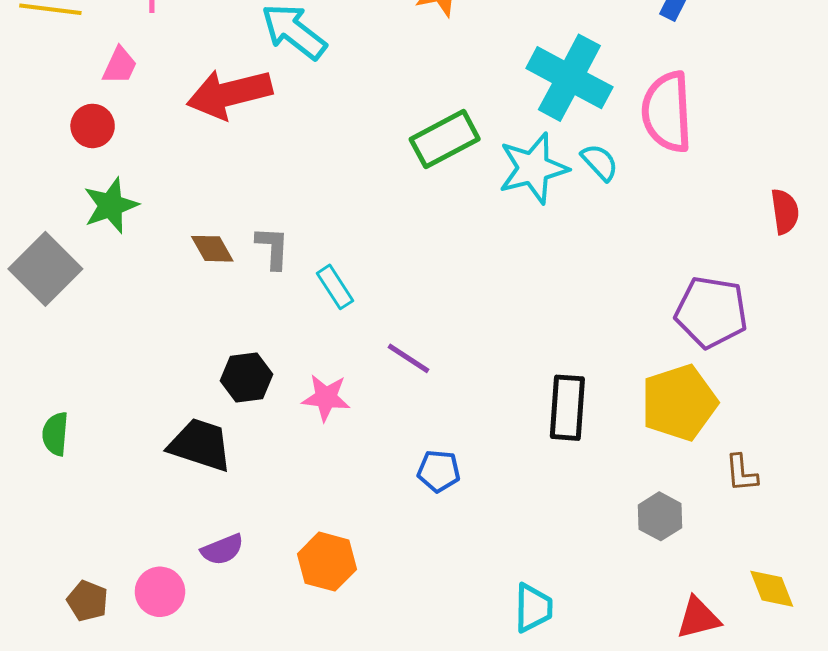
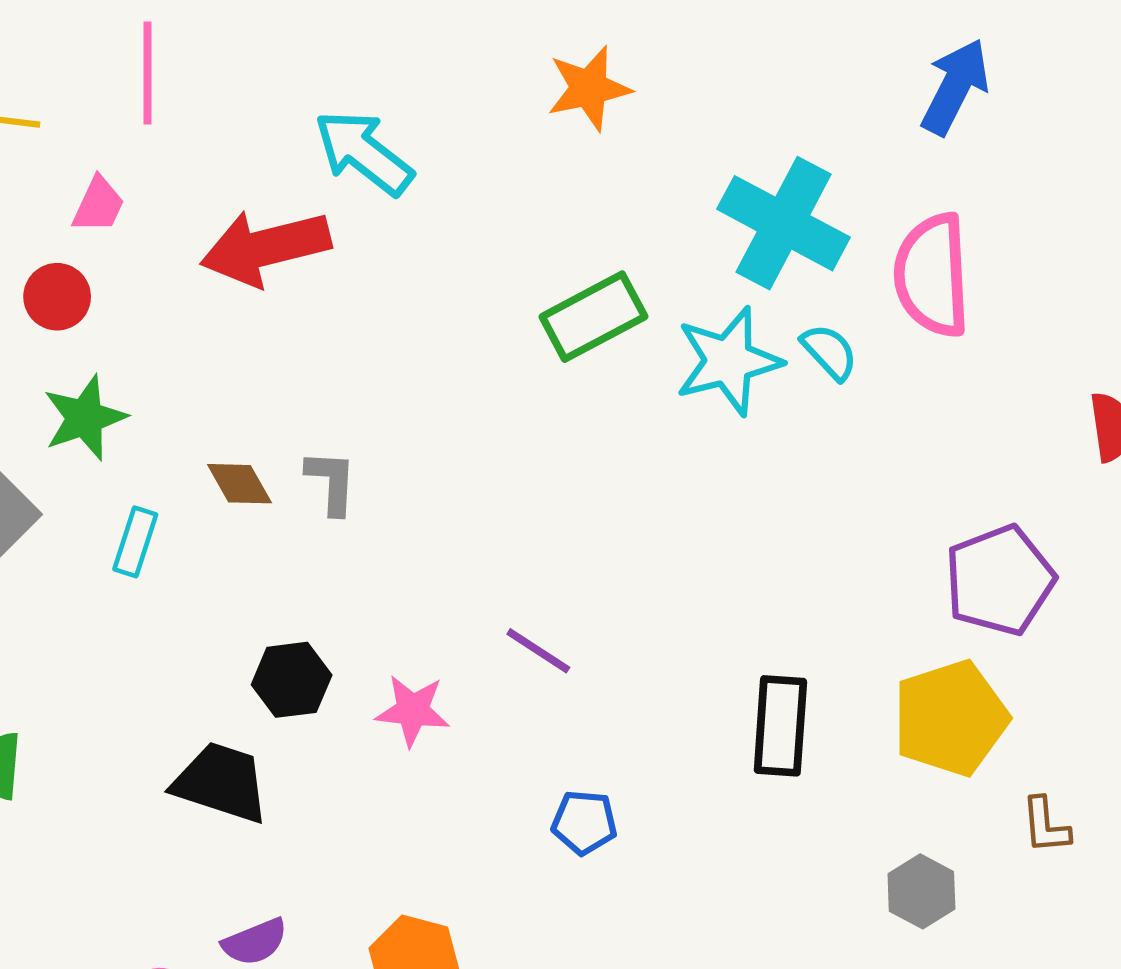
cyan rectangle: (335, 287) -> (135, 542), moved, turned 51
purple pentagon: (711, 312) -> (1000, 580), turned -30

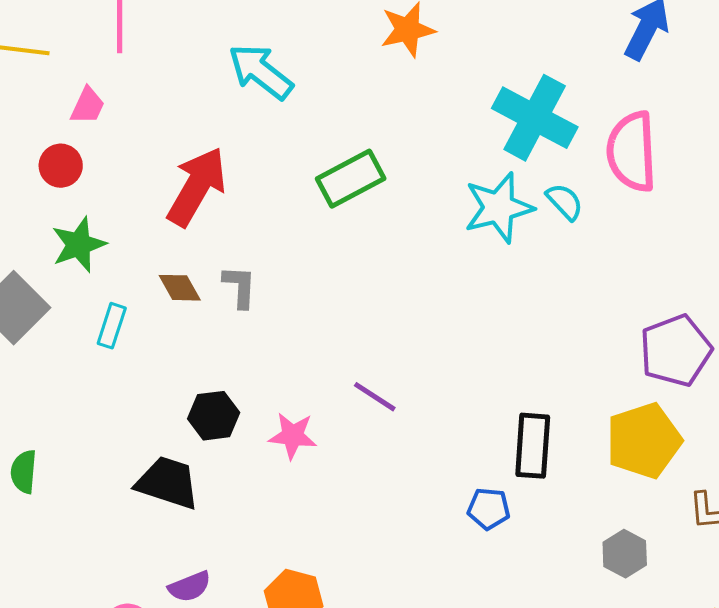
red arrow: (266, 248) -> (197, 187), moved, turned 134
green rectangle: (593, 317) -> (351, 179), moved
blue pentagon: (584, 822) -> (489, 509), moved

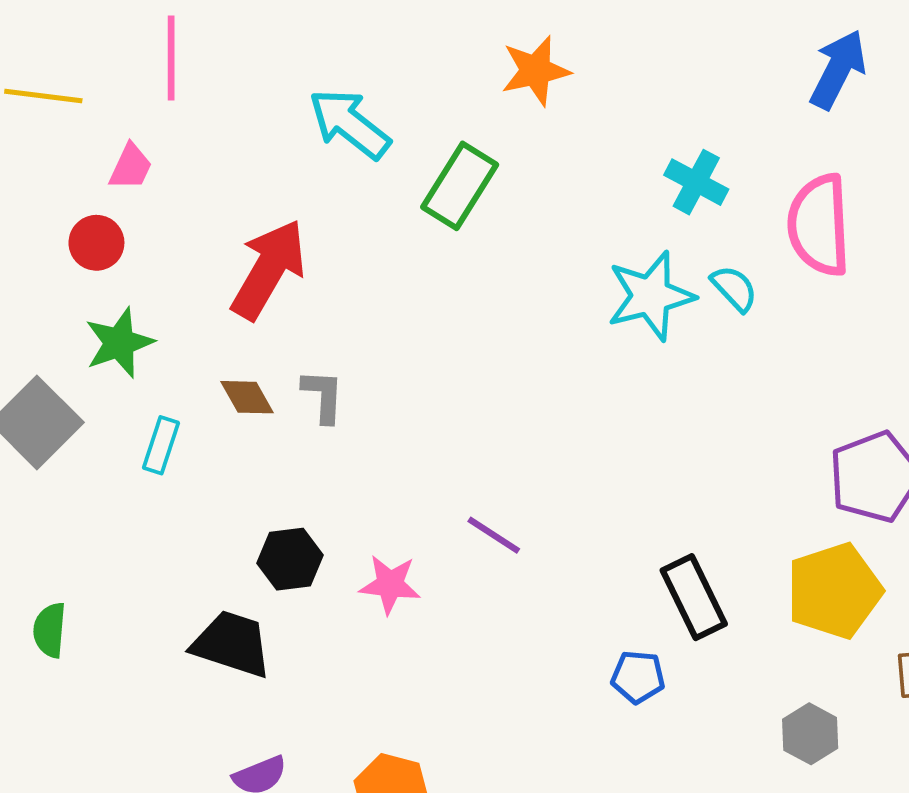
cyan cross: (535, 118) -> (696, 182), size x0.6
green rectangle: (351, 179) -> (460, 186), moved, turned -30
black rectangle: (533, 446) -> (694, 597), turned -30

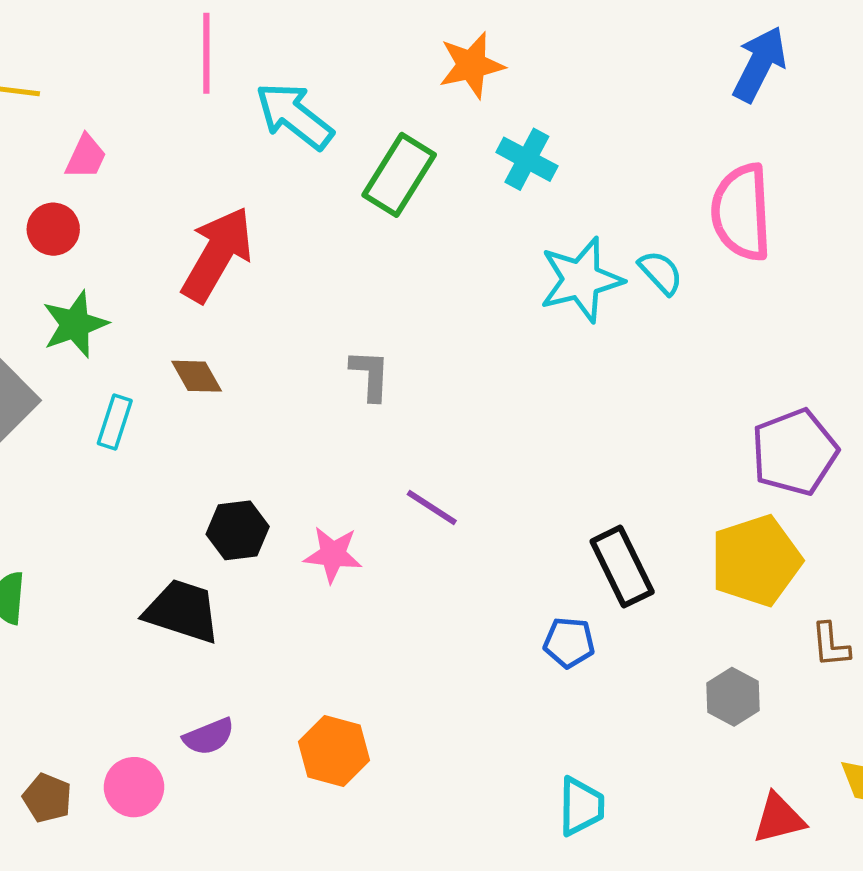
pink line: (171, 58) -> (206, 53), moved
cyan cross: (696, 182) -> (527, 159), moved
gray L-shape: (323, 396) -> (370, 375), moved

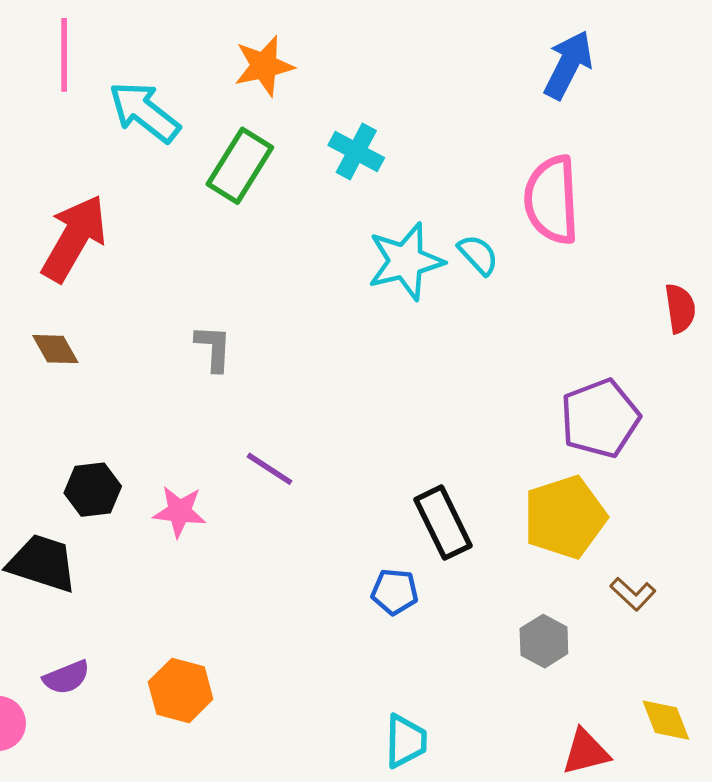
orange star: (471, 65) -> (264, 66), moved
brown L-shape: (831, 645) -> (633, 594), turned -42

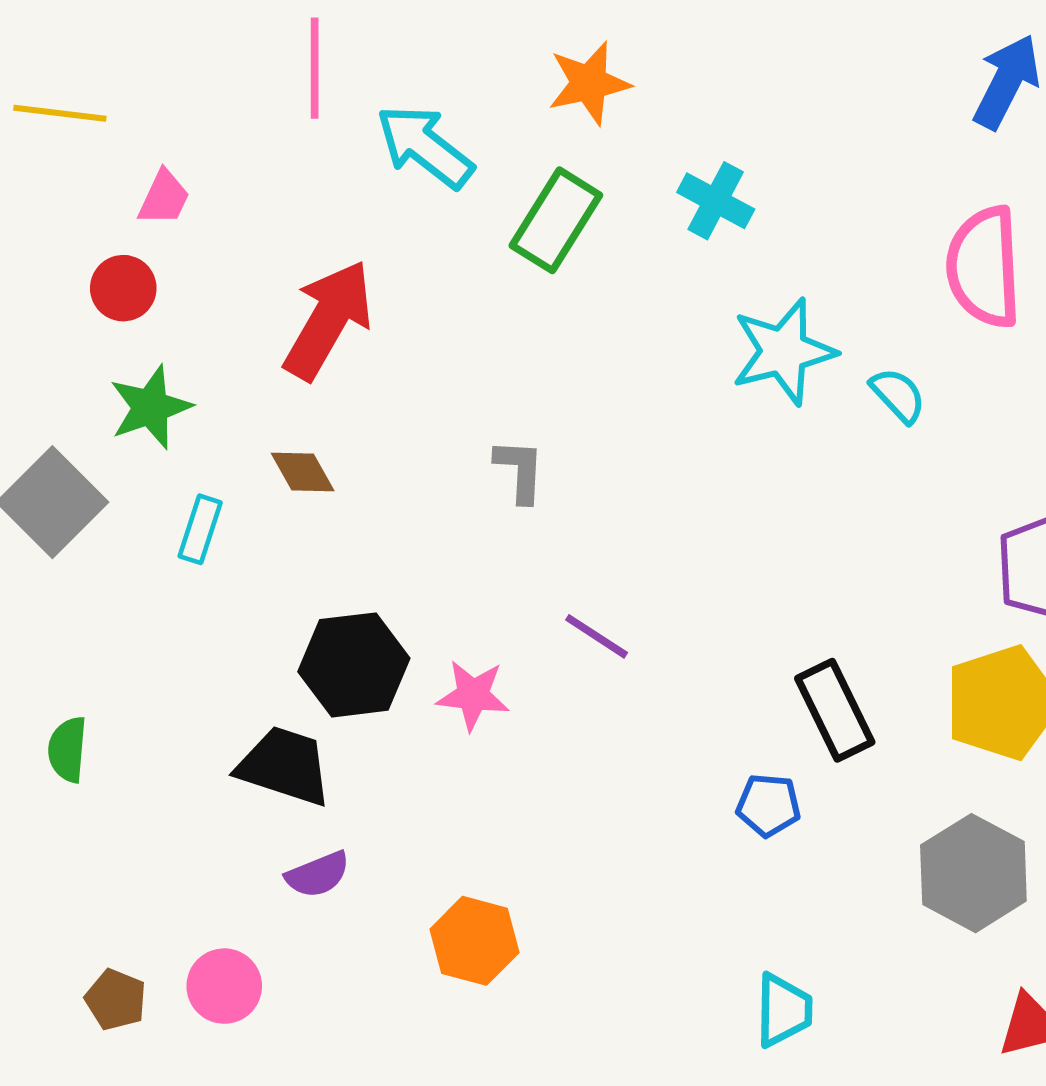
cyan semicircle: (478, 255) -> (898, 395), moved
black hexagon: (93, 490) -> (354, 665), size x1.4
gray hexagon: (544, 641) -> (973, 873), size x1.6
purple semicircle: (66, 677) -> (318, 875), moved

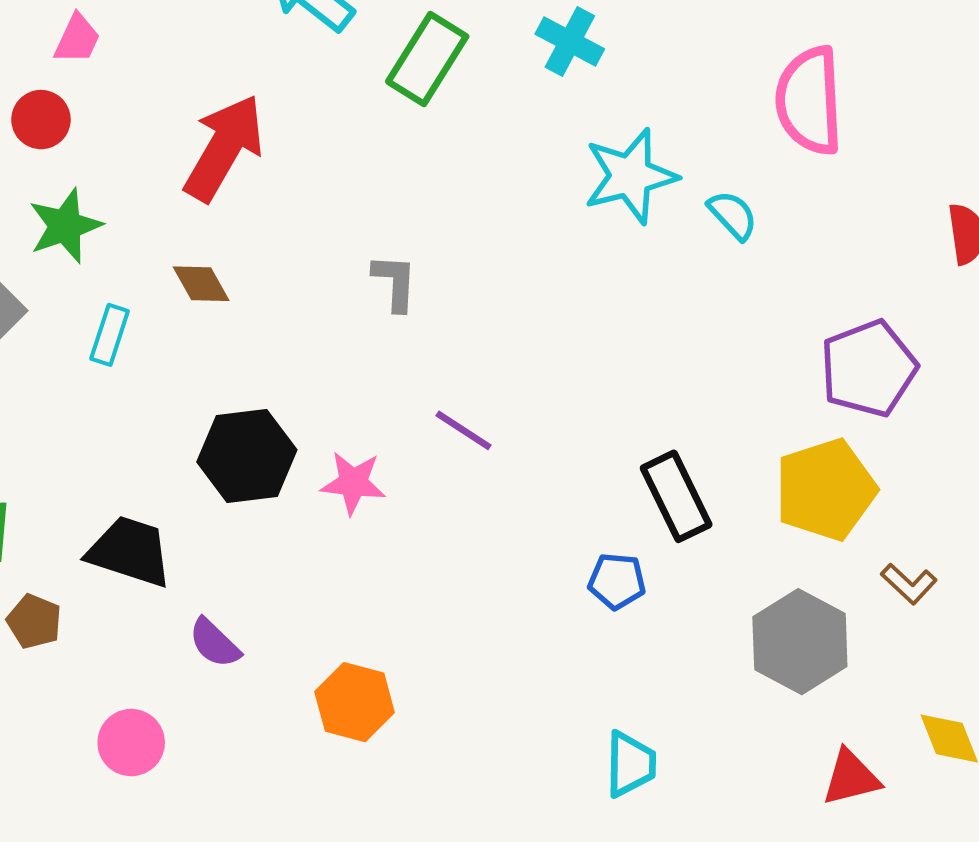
black trapezoid: (285, 766) -> (130, 551), moved
purple semicircle: (318, 875) -> (215, 643), turned 66
brown pentagon: (116, 1000) -> (34, 621), moved

